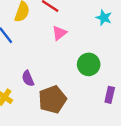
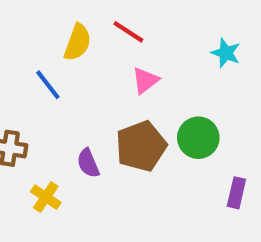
brown pentagon: (52, 99) -> (141, 146), moved

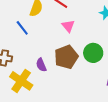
pink triangle: (145, 81) -> (68, 26), turned -32
yellow cross: (46, 197) -> (21, 81), size x1.6

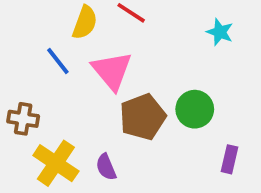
pink triangle: (68, 26) -> (112, 71), moved, size x1.6
purple semicircle: (41, 65) -> (106, 167), moved

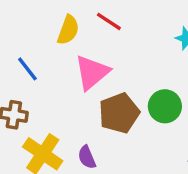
blue line: (58, 61) -> (27, 69), moved
pink triangle: (112, 71) -> (92, 72), turned 30

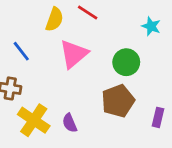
green circle: (165, 106) -> (126, 62), moved
brown pentagon: (119, 113) -> (118, 101), moved

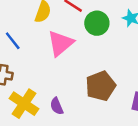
green circle: (126, 62) -> (97, 23), moved

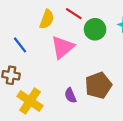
purple semicircle: (57, 106) -> (70, 95), moved

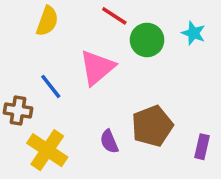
yellow semicircle: (47, 19) -> (47, 21), moved
blue line: (20, 45) -> (51, 86), moved

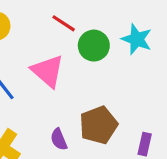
cyan star: (193, 33) -> (137, 39), size x1.4
pink triangle: (97, 68) -> (48, 71), turned -39

